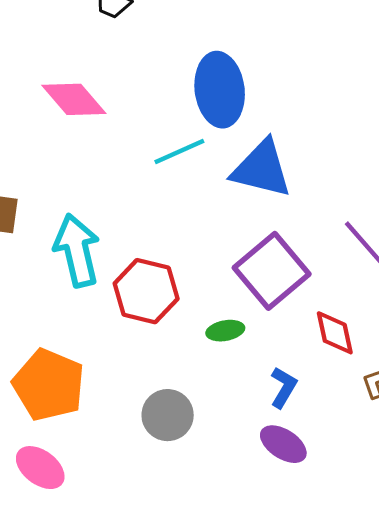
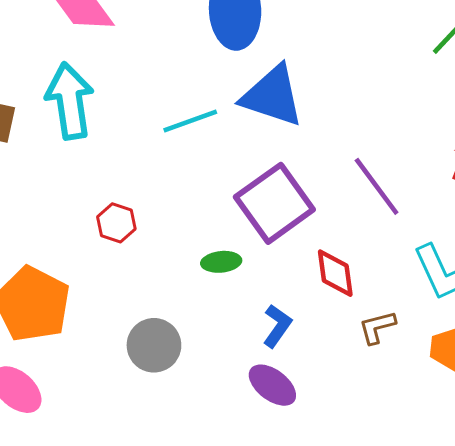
cyan line: (179, 152) -> (190, 121), moved
cyan arrow: (77, 250) -> (70, 101), moved
red hexagon: (146, 291) -> (116, 223), moved, size x0.6

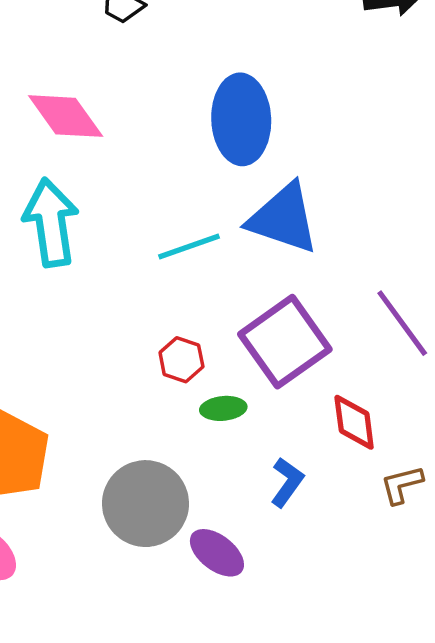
red hexagon: (116, 223) -> (181, 360), moved
gray circle: (154, 345) -> (146, 504), size x1.4
purple ellipse: (272, 385) -> (217, 553), moved

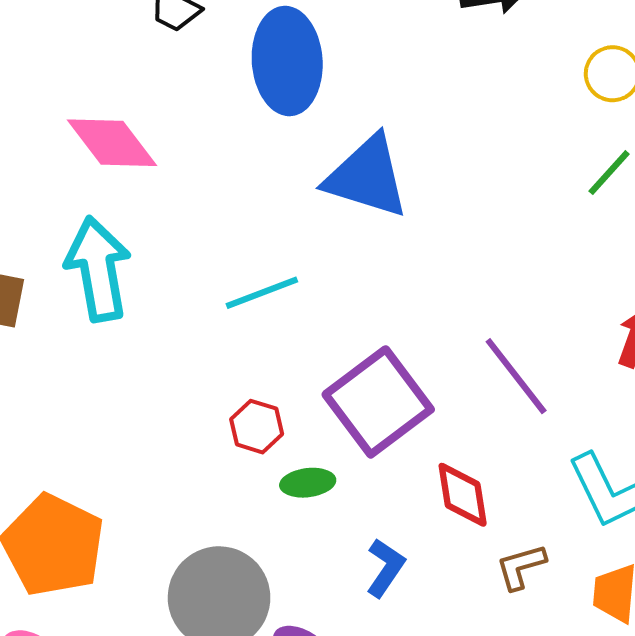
blue ellipse: (241, 119) -> (287, 61), moved
blue triangle: (283, 218) -> (367, 177), moved

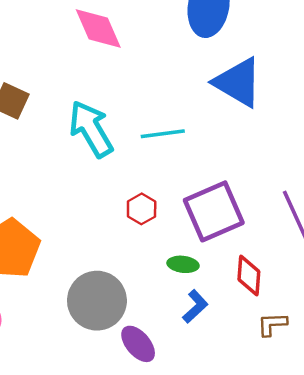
cyan arrow: (98, 269) -> (91, 129), moved, turned -34
green ellipse: (308, 483) -> (183, 264), moved

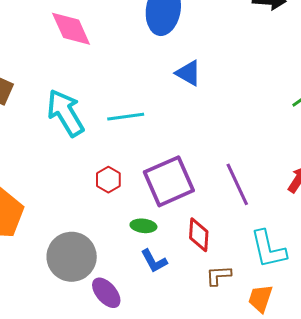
blue triangle: (238, 82) -> (188, 73), size x0.6
blue L-shape: (195, 306) -> (154, 261), turned 104

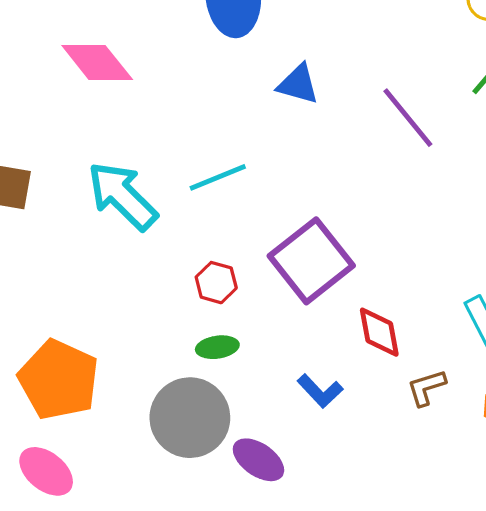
purple line: (237, 184) -> (408, 118), moved
green ellipse: (143, 226) -> (217, 347), moved

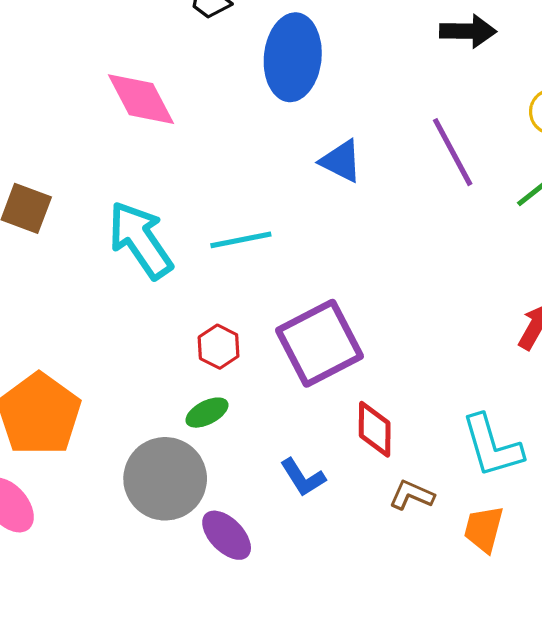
purple line: (408, 118) -> (453, 152), moved
green ellipse: (217, 347) -> (207, 413), turned -30
brown L-shape: (426, 388) -> (412, 495), turned 30

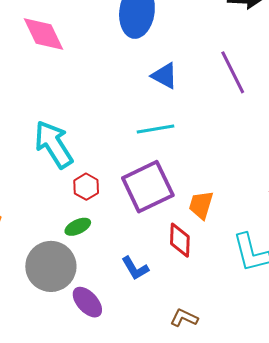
cyan arrow: (140, 240) -> (54, 144), moved
cyan line: (241, 240) -> (155, 129), moved
brown L-shape: (412, 495) -> (184, 318), moved
orange trapezoid: (484, 529) -> (201, 205), moved

